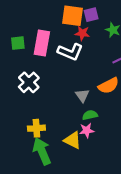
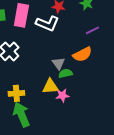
green semicircle: (90, 115) -> (65, 73), moved
yellow triangle: (72, 140) -> (50, 86), moved, turned -30

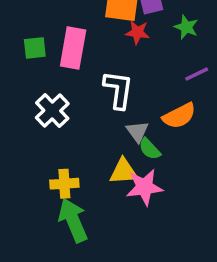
white L-shape: (47, 23) -> (118, 90), moved, turned -105
green semicircle: (65, 73) -> (150, 149), turned -120
pink star: (62, 95) -> (144, 187), size x1.5

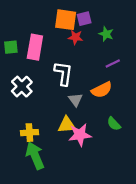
green semicircle: (150, 149) -> (114, 124), moved

